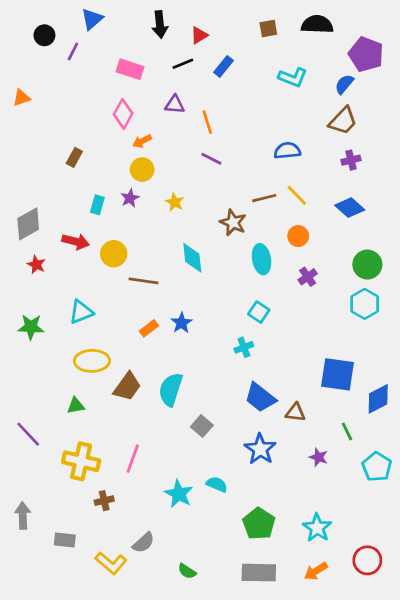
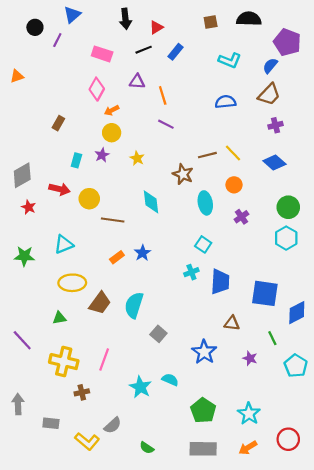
blue semicircle: (287, 151) -> (225, 102), moved
blue trapezoid: (260, 398) -> (220, 282), moved, turned -125

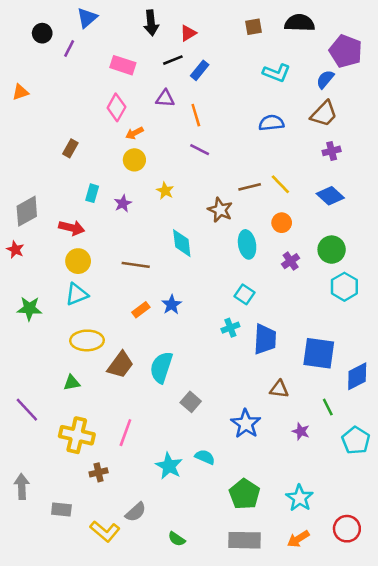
blue rectangle: (175, 52) -> (200, 70), moved
purple star: (102, 155) -> (123, 203), moved
yellow circle: (89, 199) -> (78, 261), moved
red star: (29, 207) -> (15, 250), moved
green circle: (288, 207) -> (332, 250), moved

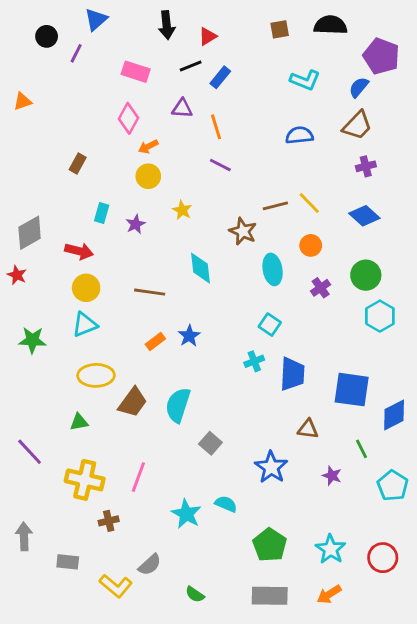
red circle: (347, 529) -> (383, 558), moved

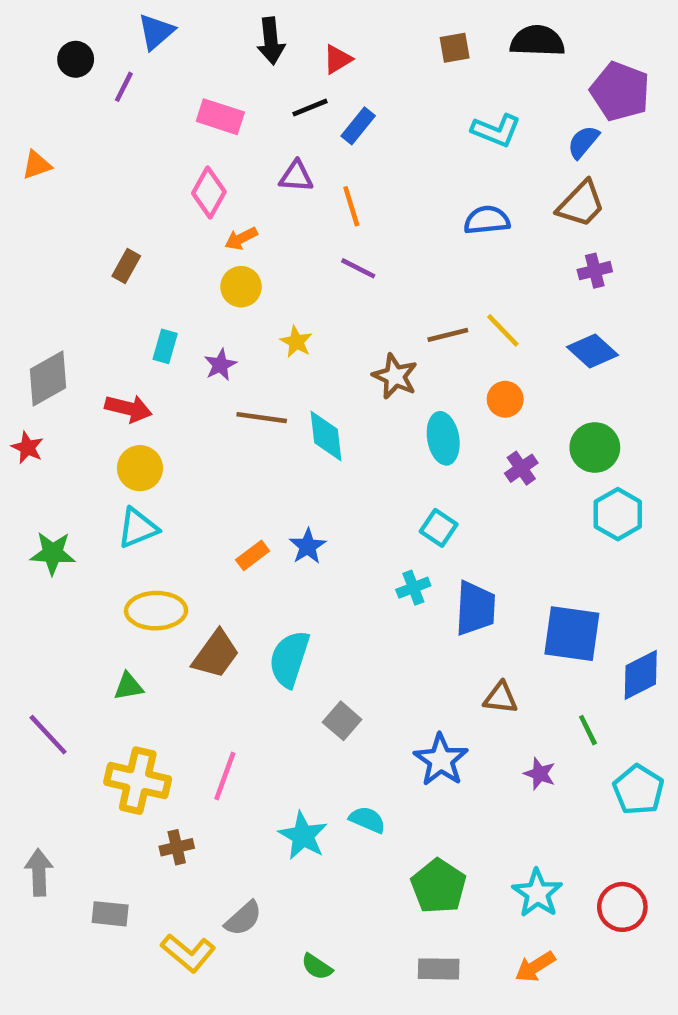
brown line: (150, 292) -> (262, 418), moved
gray rectangle: (270, 596) -> (439, 969), size x0.7

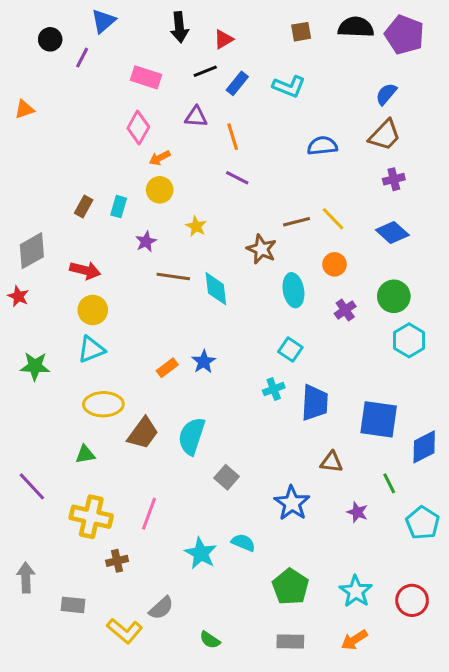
purple pentagon: (620, 91) -> (404, 35), moved
cyan L-shape: (496, 130) -> (289, 86), moved
brown rectangle: (126, 266) -> (84, 207), moved
cyan rectangle: (165, 346) -> (119, 207), moved

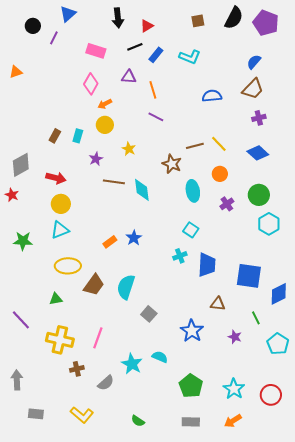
black semicircle: (356, 27) -> (234, 18), turned 115
gray rectangle: (73, 605) -> (36, 414), moved
gray semicircle: (161, 608) -> (106, 383), moved

